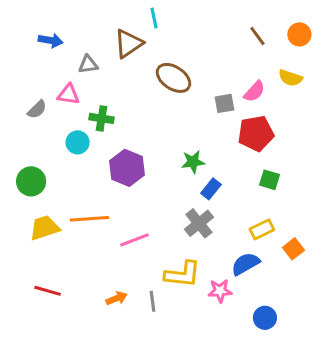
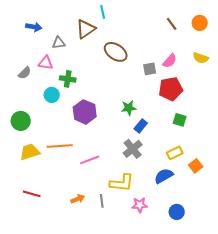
yellow semicircle: (290, 78) -> (201, 58), moved
pink star: (220, 291) -> (140, 205), moved

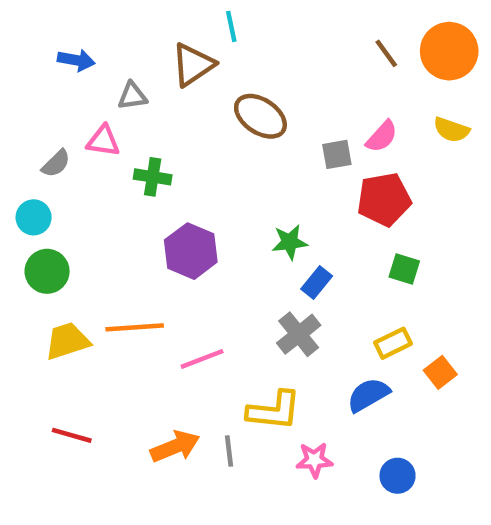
orange circle: (200, 23) -> (449, 51), size x1.6
cyan circle: (52, 95) -> (34, 217), moved
orange arrow: (78, 199) -> (175, 447), size x1.5

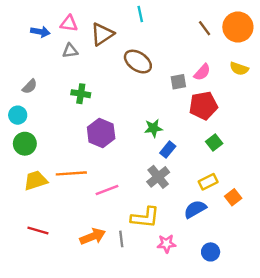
cyan line: (231, 26) -> (140, 14), moved
pink triangle: (103, 141) -> (69, 23), moved
green square: (404, 269) -> (214, 142), turned 35

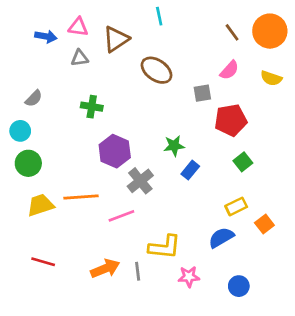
pink semicircle: (202, 72) -> (229, 70), moved
gray cross: (158, 177) -> (140, 181), moved

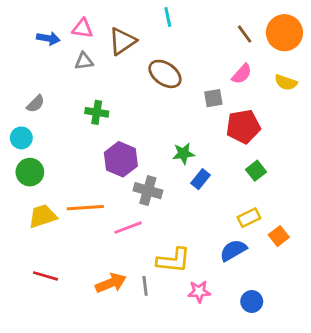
gray cross: (140, 181) -> (148, 191), turned -35

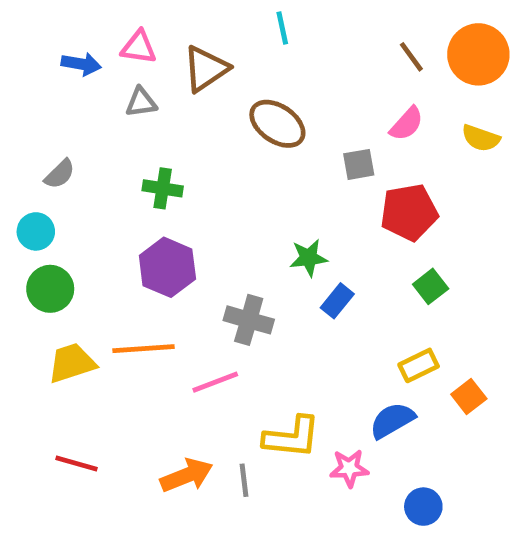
purple hexagon: (121, 159) -> (167, 267), moved
pink star: (199, 292) -> (349, 468), moved

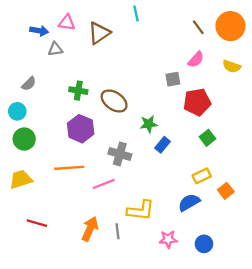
gray triangle: (141, 102) -> (55, 49), moved
brown ellipse: (277, 124) -> (114, 101), moved
yellow trapezoid: (72, 363) -> (21, 179), moved
pink star: (349, 468) -> (168, 239), moved
orange arrow: (187, 475) -> (90, 229), turned -45

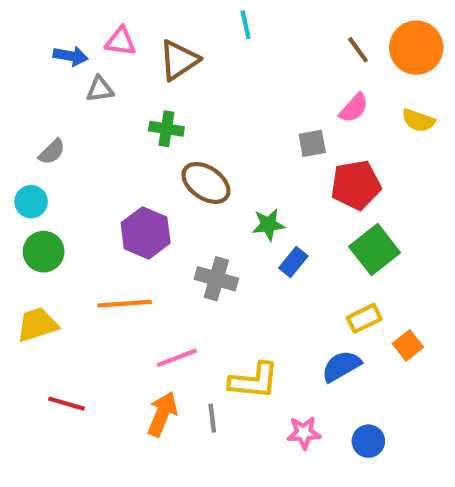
green cross: (78, 91) -> (166, 129), moved
green square: (207, 138) -> (375, 250), size x1.6
pink line: (104, 184) -> (177, 358), moved

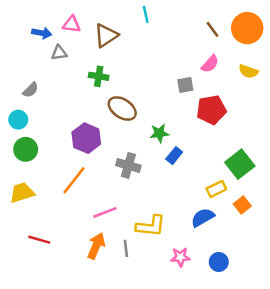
green square: (375, 250) -> (240, 164), moved
orange line: (125, 304) -> (74, 180), turned -48

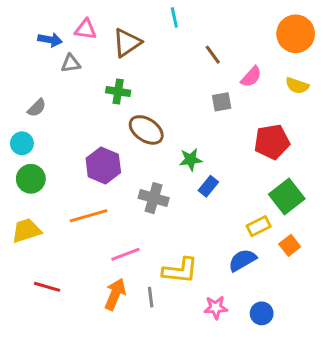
brown line: (213, 29) -> (213, 55), moved
red pentagon: (211, 110) -> (272, 142), moved
orange line: (74, 180) -> (89, 216), turned 36

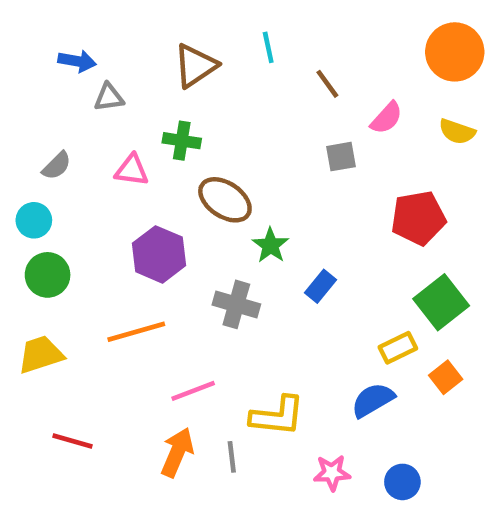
cyan line: (174, 18) -> (268, 47), moved
pink triangle: (86, 29) -> (132, 170), moved
green star: (191, 160) -> (270, 245), moved, turned -30

